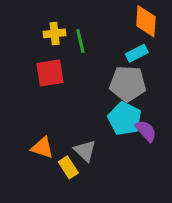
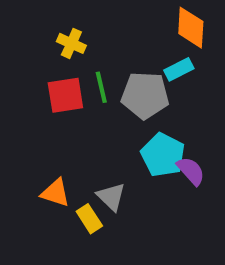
yellow cross: (55, 33) -> (71, 43), turned 30
green line: (80, 41) -> (101, 87), moved
gray pentagon: (128, 84) -> (145, 95), moved

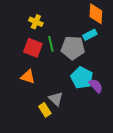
red square: (65, 95) -> (33, 48), turned 30
orange triangle: (55, 193) -> (28, 77), moved

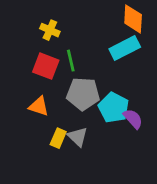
cyan rectangle: (90, 35) -> (125, 48), size x1.5
gray pentagon: (73, 48) -> (83, 94), moved
yellow rectangle: (45, 110) -> (58, 138), moved, turned 56

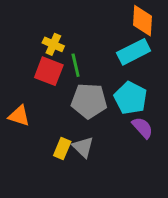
yellow cross: (50, 30) -> (53, 44), moved
orange triangle: (39, 106) -> (19, 116), moved
cyan pentagon: (114, 108) -> (131, 98), moved

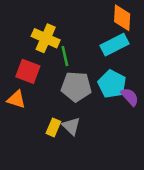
yellow cross: (53, 44) -> (46, 38), size x1.5
red square: (49, 71) -> (28, 71), moved
purple semicircle: (142, 128) -> (130, 97), moved

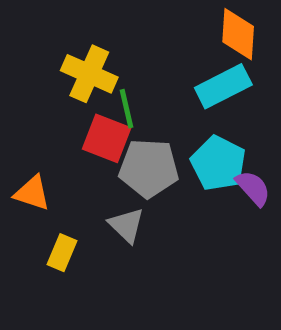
red square: (28, 71) -> (107, 138), moved
gray triangle: (71, 126) -> (126, 225), moved
yellow rectangle: (53, 127) -> (62, 253), moved

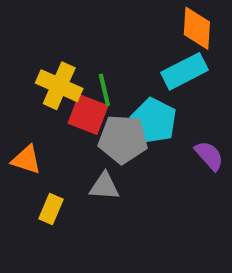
yellow cross: (89, 74) -> (59, 86), moved
cyan pentagon: (218, 163) -> (154, 121), moved
gray triangle: (126, 225) -> (104, 186), turned -40

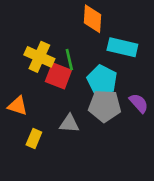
orange diamond: (197, 28) -> (92, 19), moved
cyan rectangle: (185, 71) -> (122, 47), turned 40
gray pentagon: (123, 139) -> (105, 106), moved

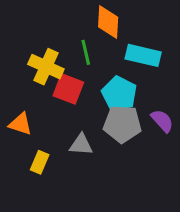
green line: (69, 60) -> (86, 52), moved

